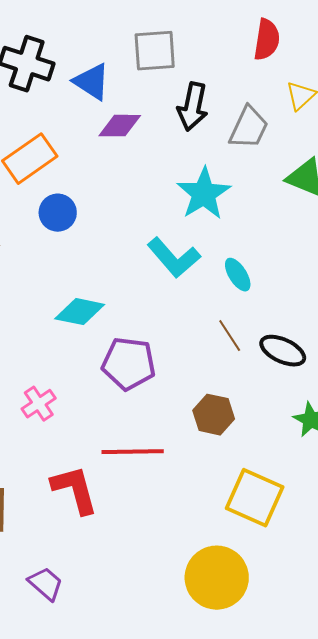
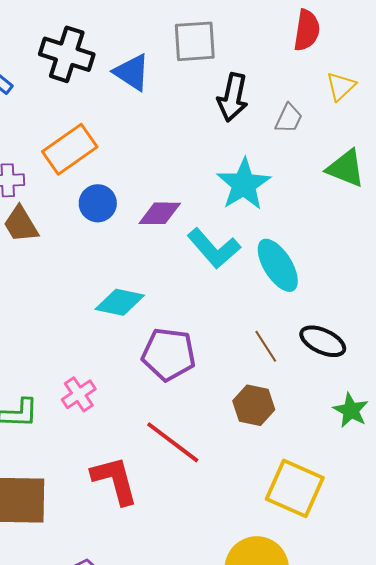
purple diamond: (120, 126) -> (160, 213), moved
gray trapezoid: (249, 128) -> (289, 118), size x0.7
cyan ellipse: (238, 275) -> (278, 265), size x1.6
brown line: (230, 336) -> (266, 346), moved
red line: (133, 452) -> (173, 442), turned 38

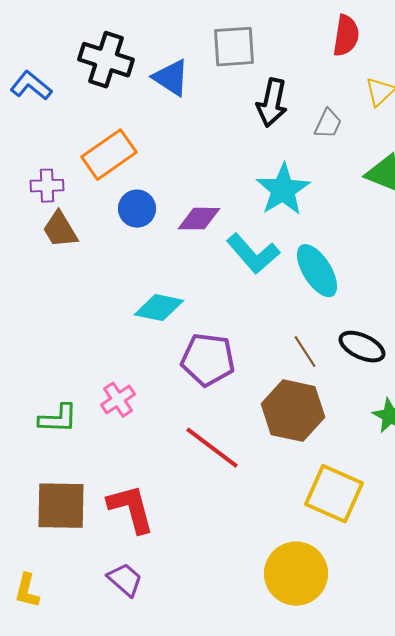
brown hexagon: (254, 405) -> (293, 411), size x1.5
red L-shape: (115, 480) -> (131, 509), moved

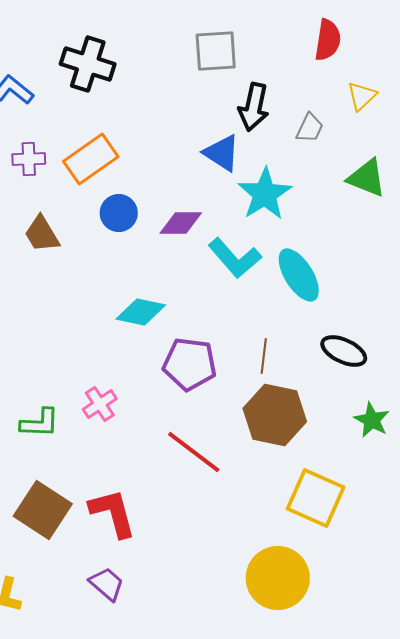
blue triangle: (171, 78) -> (222, 153), moved
purple cross: (47, 186) -> (29, 159), moved
brown line: (305, 352) -> (264, 356), moved, turned 40
brown square: (61, 506) -> (43, 510), turned 32

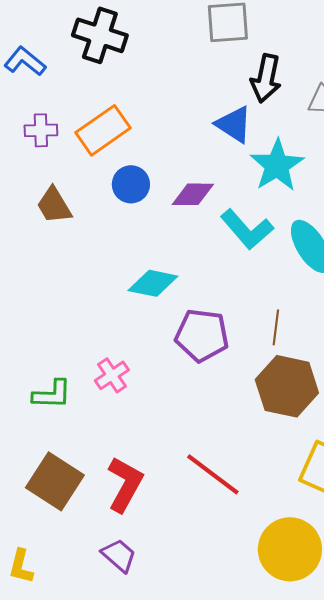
red line: (194, 452) -> (213, 474), moved
red L-shape: (113, 513) -> (125, 484), turned 44

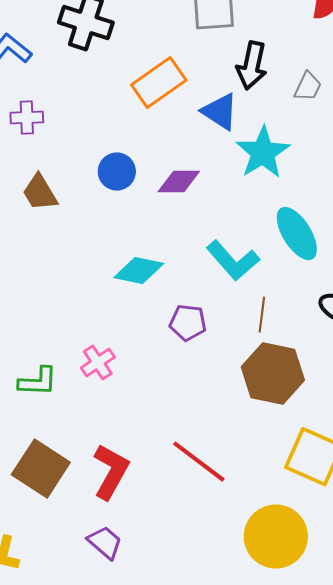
orange rectangle: (103, 130) -> (159, 83), moved
cyan L-shape: (247, 229) -> (233, 261), moved
purple pentagon: (202, 335) -> (188, 323), size x0.7

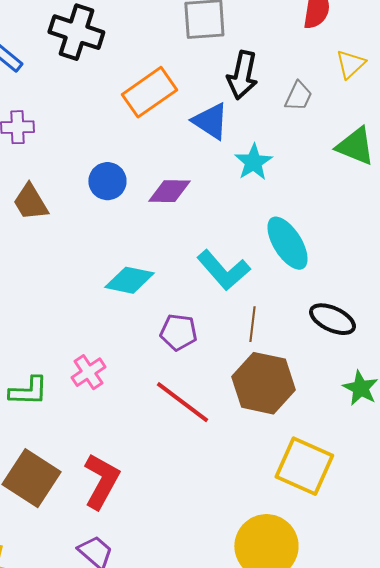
cyan star: (263, 153) -> (253, 162), size x0.7
red line: (199, 462) -> (182, 402), moved

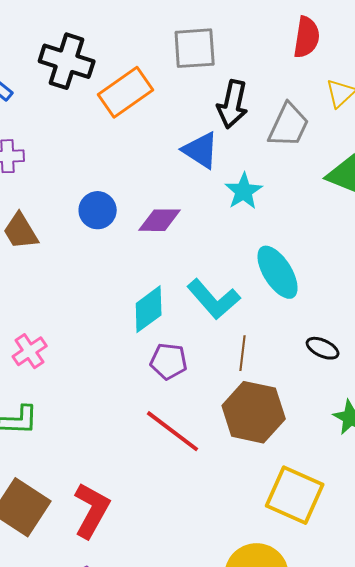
orange rectangle: (149, 92) -> (126, 92), moved
gray trapezoid: (298, 96) -> (289, 125), size x1.5
cyan diamond: (129, 280) -> (149, 309), moved, turned -48
black ellipse: (332, 319) -> (323, 348), size x0.7
pink cross: (88, 372) -> (30, 351), moved

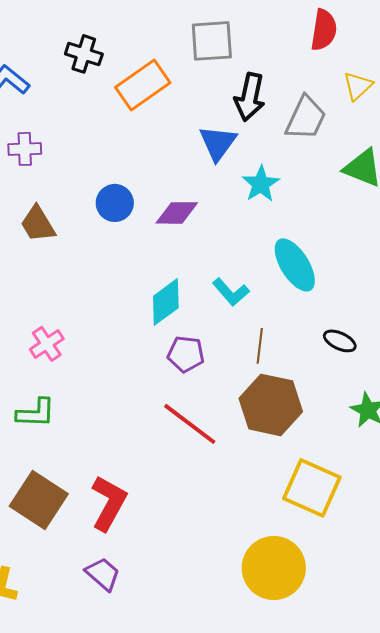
black cross: (67, 61) -> (84, 54), size x0.7
blue triangle: (201, 150) -> (218, 143), turned 33
cyan L-shape: (214, 299) -> (231, 292), size x0.7

